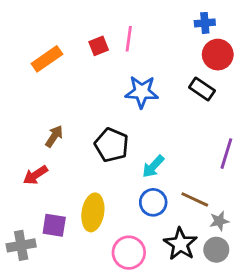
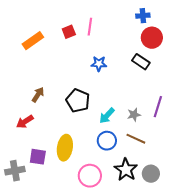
blue star: (142, 92) -> (99, 64), size x0.7
gray star: (219, 221) -> (134, 115), moved

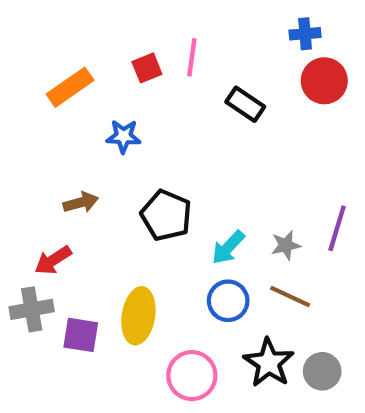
black rectangle: (141, 62) -> (245, 104), moved
blue star: (99, 64) -> (123, 136), moved
brown arrow: (38, 95) -> (81, 203), turned 42
gray cross: (15, 171) -> (32, 309), moved

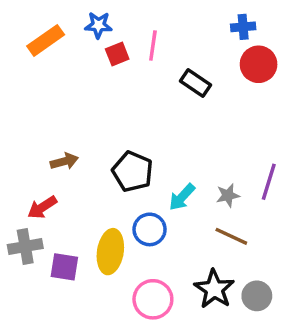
orange rectangle: (70, 87) -> (46, 40), moved
blue star: (123, 136) -> (98, 25), moved
blue circle: (228, 301) -> (150, 229), moved

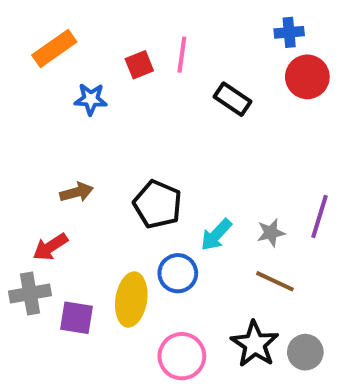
blue star: (98, 25) -> (91, 99), moved

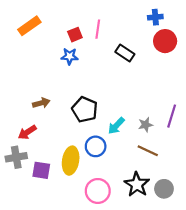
blue star: (91, 99) -> (70, 56), moved

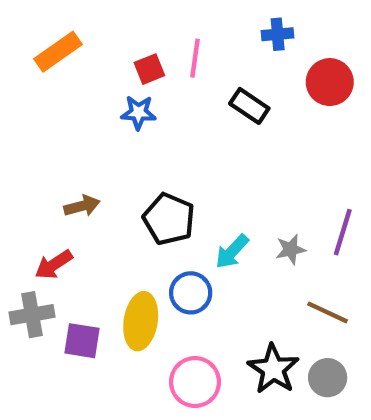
blue cross: (155, 17) -> (278, 34), moved
brown line: (148, 151) -> (328, 312), moved

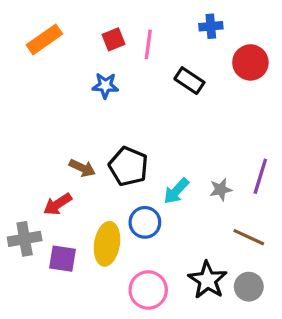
red square: (149, 69) -> (114, 39), moved
brown arrow: (82, 206) -> (82, 168), moved, turned 40
red arrow: (54, 265) -> (58, 204), moved

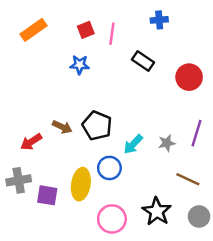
red circle: (250, 62) -> (189, 77), moved
red arrow: (58, 204) -> (31, 142), moved
gray circle: (249, 287) -> (199, 216), moved

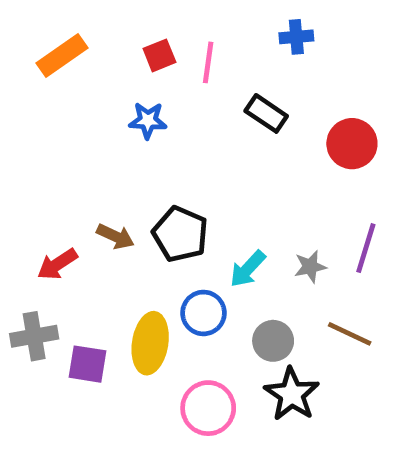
gray circle: (199, 216) -> (273, 341), moved

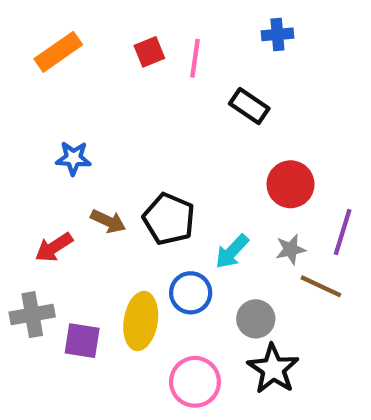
blue star: (148, 120) -> (73, 158), moved
red circle: (352, 144) -> (291, 184), moved
brown line: (350, 334) -> (321, 286), moved

